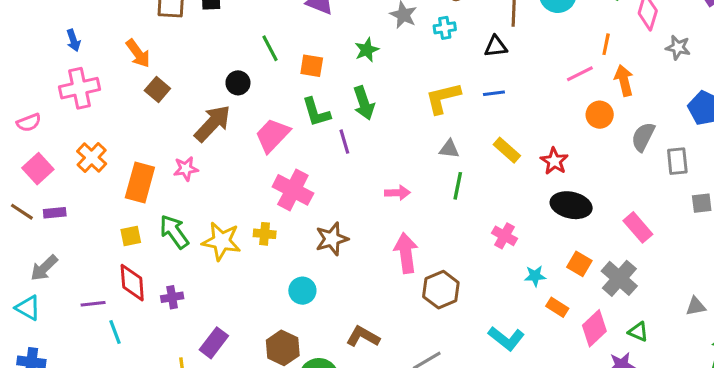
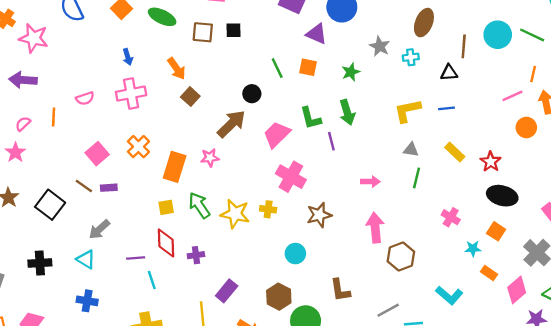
orange square: (312, 66) -> (308, 67), moved
pink semicircle: (29, 123) -> (85, 98), moved
orange square: (579, 264) -> (496, 231), moved
brown L-shape: (363, 337) -> (340, 290), turned -130

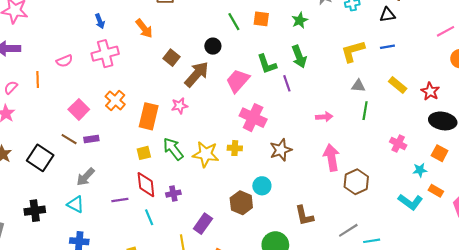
brown square: (190, 97) -> (172, 58), moved
cyan line: (152, 280) -> (149, 217), moved
cyan L-shape: (449, 295) -> (410, 202), moved
brown hexagon: (279, 297) -> (241, 203), moved

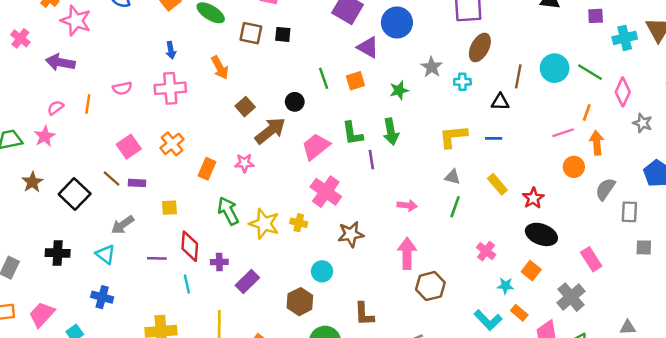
orange square: (261, 19) -> (355, 81), turned -35
orange rectangle: (149, 116) -> (207, 169), size x0.7
yellow square: (144, 153) -> (169, 208), moved
brown hexagon: (241, 203) -> (300, 302), moved
purple rectangle: (203, 224) -> (247, 281), moved

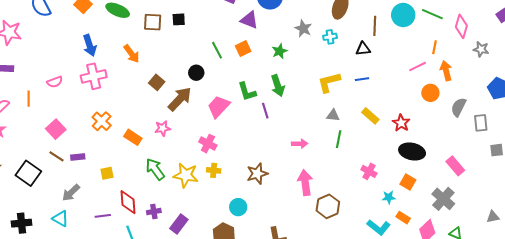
blue arrow: (171, 50) -> (90, 45), size x1.5
pink square: (129, 147) -> (56, 129), moved
orange rectangle: (207, 169) -> (133, 137), turned -72
pink cross: (326, 192) -> (208, 144), moved, size x0.7

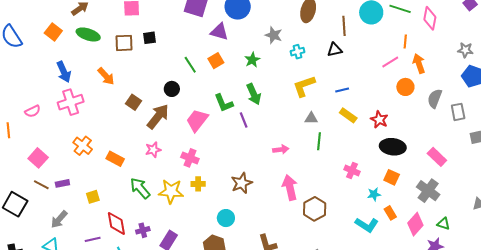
cyan cross: (330, 37) -> (297, 52), moved
gray star: (481, 49) -> (465, 50), moved
blue line: (362, 79) -> (342, 90), moved
pink star: (163, 128) -> (153, 150), moved
orange rectangle: (403, 218) -> (390, 213), turned 32

